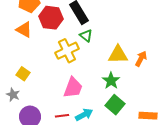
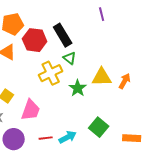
green star: (111, 81) -> (78, 88), moved
pink trapezoid: (73, 88) -> (31, 110), moved

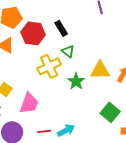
black rectangle: (63, 35) -> (61, 28), size x0.7
green square: (99, 127) -> (110, 112), moved

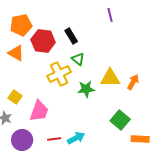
green star: (76, 81) -> (86, 89), turned 30

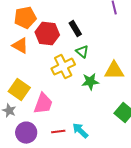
yellow square: (15, 97) -> (19, 90), size x1.5
cyan arrow: (76, 138) -> (80, 131), turned -108

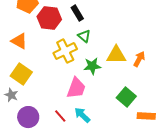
orange triangle: (20, 46) -> (19, 41), moved
pink trapezoid: (43, 104) -> (76, 88), moved
red line: (58, 132) -> (60, 116), turned 56

